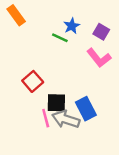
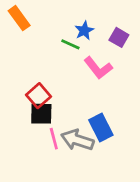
pink L-shape: (99, 58) -> (98, 68), moved
black square: (56, 103) -> (41, 114), moved

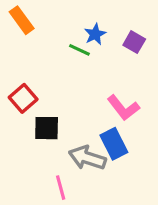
pink L-shape: (98, 68) -> (123, 108), moved
red square: (39, 96) -> (23, 98), moved
pink line: (54, 139) -> (61, 188), moved

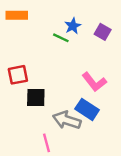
orange rectangle: (22, 20) -> (17, 15), turned -54
red square: (23, 98) -> (18, 75), turned 30
blue rectangle: (114, 144) -> (87, 109), turned -30

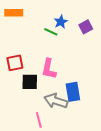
purple square: (103, 32) -> (86, 27), turned 32
pink L-shape: (94, 82) -> (49, 69), moved, turned 50
blue rectangle: (87, 109) -> (73, 92), turned 48

